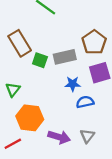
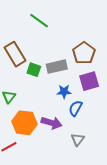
blue semicircle: (85, 102) -> (76, 108), turned -49
purple arrow: (59, 137) -> (52, 123), moved

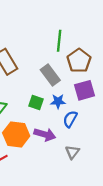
green line: (39, 21) -> (59, 41), moved, turned 60
gray rectangle: (57, 67) -> (50, 75), turned 66
green square: (34, 70) -> (36, 102), moved

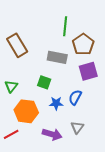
gray rectangle: (50, 75) -> (57, 57), turned -42
blue star: (58, 101) -> (56, 103), moved
purple arrow: (45, 134) -> (52, 134), moved

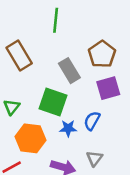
green line: (65, 26) -> (56, 20), moved
gray rectangle: (57, 57) -> (69, 71), turned 48
green square: (44, 82) -> (53, 102), size x1.6

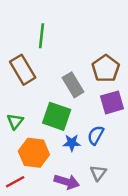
green line: (56, 20) -> (42, 36), moved

